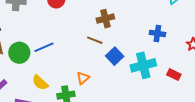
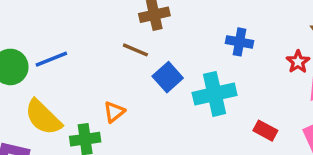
red rectangle: (174, 75) -> (265, 131), moved
yellow semicircle: (40, 83) -> (43, 117), size x1.4

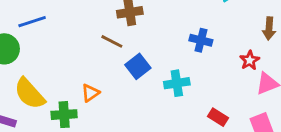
blue line: (51, 59) -> (32, 22), moved
cyan cross: (215, 94) -> (177, 83), size x0.7

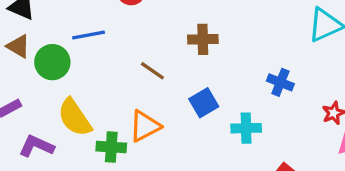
brown line: (112, 41) -> (152, 71), moved
orange triangle: (90, 93) -> (145, 126), size x1.5

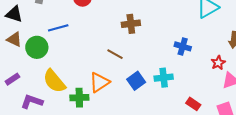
brown line: (152, 71) -> (115, 54), moved
blue square: (204, 103) -> (136, 81), moved

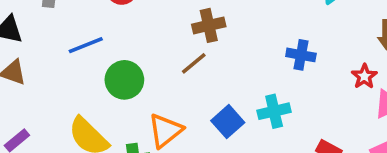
green circle: (37, 47) -> (124, 80), moved
brown line: (115, 54) -> (194, 63), moved, turned -63

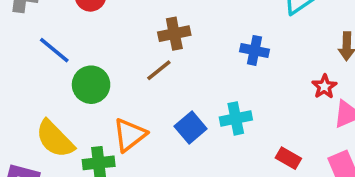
blue line: (86, 45) -> (54, 50), turned 60
blue cross: (301, 55) -> (254, 50), moved

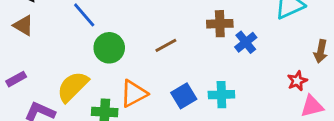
brown cross: (174, 34) -> (220, 24), moved
blue cross: (254, 50) -> (246, 42), turned 30
yellow semicircle: (55, 139) -> (73, 87), turned 80

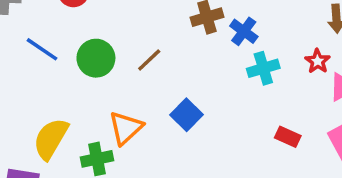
green circle: (109, 48) -> (96, 58), moved
cyan cross: (221, 95) -> (263, 68), moved

